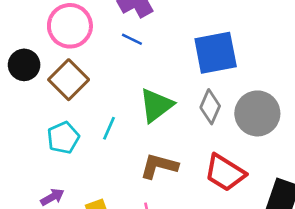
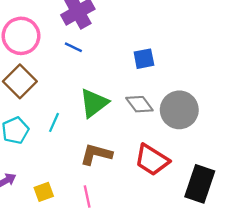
blue square: (216, 53) -> (144, 59), size x0.6
gray diamond: (210, 107) -> (139, 104), turned -60

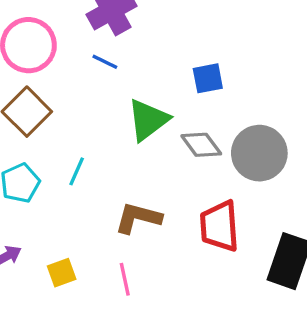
green triangle: (94, 103) -> (148, 120), moved
red trapezoid: (152, 160) -> (219, 226), turned 54

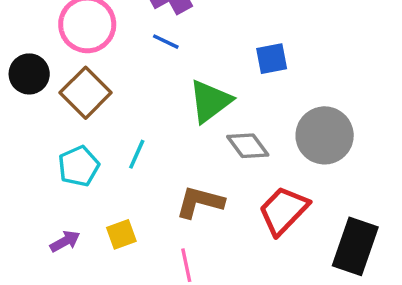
gray diamond: (201, 145) -> (248, 146), moved
red trapezoid: (219, 226) -> (284, 211), turned 48
yellow square: (62, 273) -> (121, 234), moved

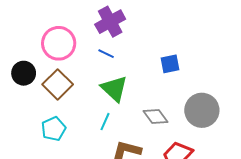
green triangle: (210, 101) -> (114, 89), moved, turned -40
cyan line: (137, 154) -> (105, 122), moved

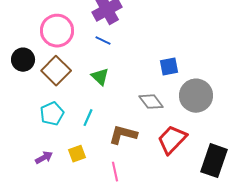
blue square: (170, 64) -> (169, 67), moved
green triangle: (114, 89) -> (100, 77), moved, size x0.7
cyan line: (105, 122) -> (88, 118), moved

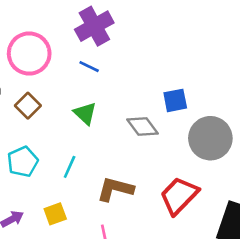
brown square: (56, 71) -> (28, 106), size x0.7
gray diamond: (151, 102) -> (143, 127), moved

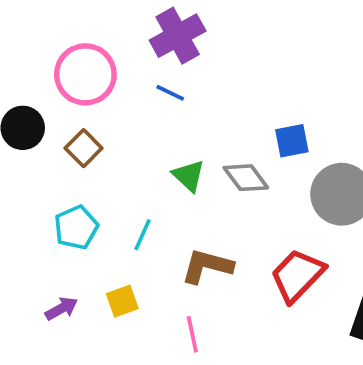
green triangle: (85, 113) -> (189, 176), moved

